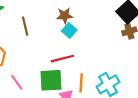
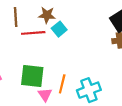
brown star: (65, 16) -> (47, 15), moved
red line: (62, 59) -> (33, 33), moved

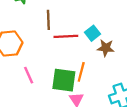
brown star: (47, 15) -> (106, 48), moved
orange line: (62, 84) -> (81, 72), moved

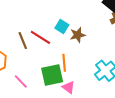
brown line: (48, 20) -> (23, 41), moved
red line: (66, 36) -> (40, 37), turned 55

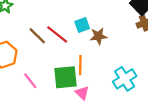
cyan square: (62, 27) -> (82, 25), turned 32
brown line: (23, 41) -> (37, 36), turned -30

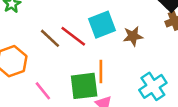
cyan square: (82, 25) -> (102, 25), size x1.5
brown star: (98, 36) -> (133, 36), moved

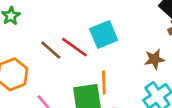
brown star: (133, 36) -> (154, 59), moved

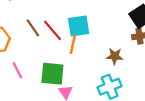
orange line: (104, 82) -> (73, 44), moved

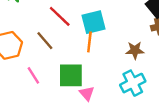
brown line: (33, 28) -> (45, 41), moved
red line: (52, 30) -> (60, 16), moved

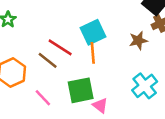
red line: (60, 16) -> (60, 47), moved
brown star: (135, 50) -> (138, 41), moved

